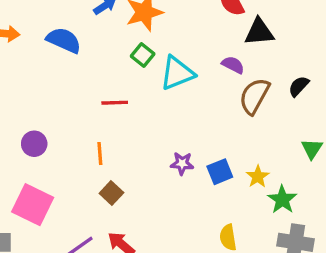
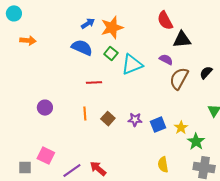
blue semicircle: (64, 40) -> (82, 47), moved
brown square: (111, 193) -> (108, 119), moved
pink square: (33, 205) -> (46, 156), moved, size x0.7

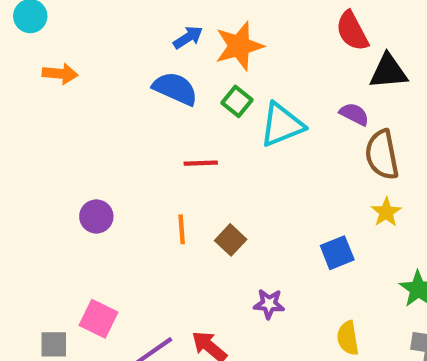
brown semicircle: (179, 79) -> (382, 155), turned -40
purple star: (135, 120) -> (269, 304), moved
yellow star: (181, 128) -> (386, 212), moved

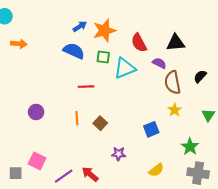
red semicircle: (352, 31) -> (139, 43), moved
green square: (237, 101) -> (103, 57), turned -32
yellow semicircle: (348, 338) -> (156, 170), turned -119

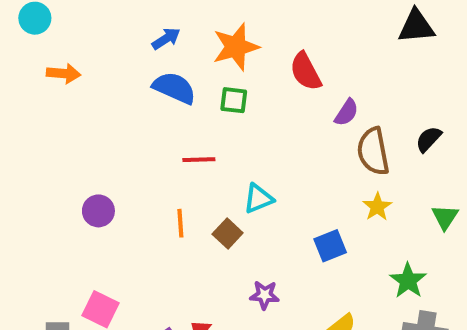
blue arrow: (80, 26) -> (166, 39), moved
black triangle: (176, 43) -> (416, 26), moved
purple semicircle: (159, 63) -> (347, 112), turned 96
cyan triangle: (125, 68) -> (258, 199), moved, size x0.7

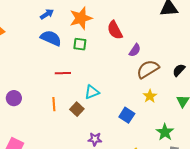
black semicircle: (429, 139) -> (179, 70), moved
brown semicircle: (373, 151) -> (148, 69), turned 70
blue square: (330, 246) -> (127, 115), turned -35

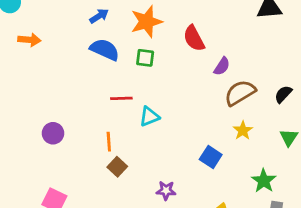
cyan triangle: (92, 92) -> (149, 117), moved
brown square: (77, 109) -> (117, 167), moved

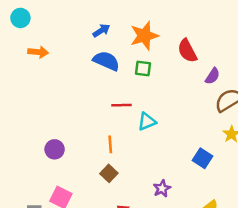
purple circle: (53, 133) -> (55, 149), moved
brown square: (117, 167) -> (109, 173), moved
purple star: (166, 190) -> (162, 189), turned -30

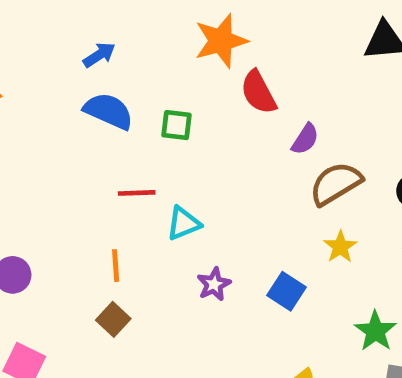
orange star: (144, 36) -> (221, 41), moved
purple star: (162, 189) -> (214, 284), moved

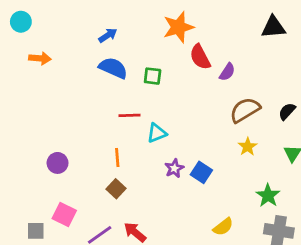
purple semicircle: (305, 139) -> (227, 72), moved
blue square: (286, 291) -> (201, 172), moved

